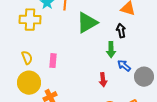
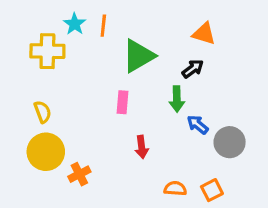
black arrow: (121, 31) -> (193, 69), turned 64
pink rectangle: (53, 61) -> (122, 102), moved
red arrow: (103, 80) -> (142, 147), moved

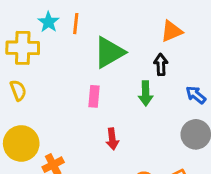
orange triangle: (204, 34) -> (171, 31), turned -40
black arrow: (193, 69) -> (161, 65), turned -55
yellow semicircle: (43, 112) -> (18, 90), moved
blue arrow: (198, 125) -> (196, 95), moved

